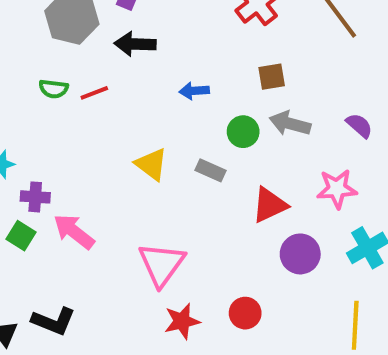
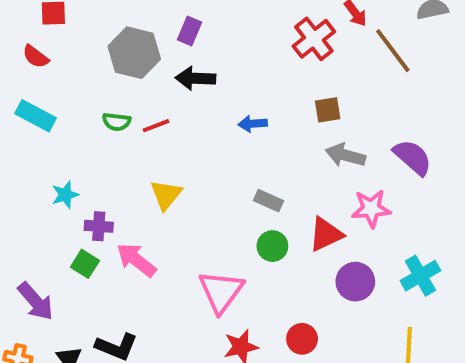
purple semicircle: (359, 126) -> (413, 157), size x1.5
green circle: (243, 132) -> (272, 246), moved
yellow triangle: (151, 164) -> (166, 195), moved, turned 32
pink star: (337, 189) -> (371, 209), moved

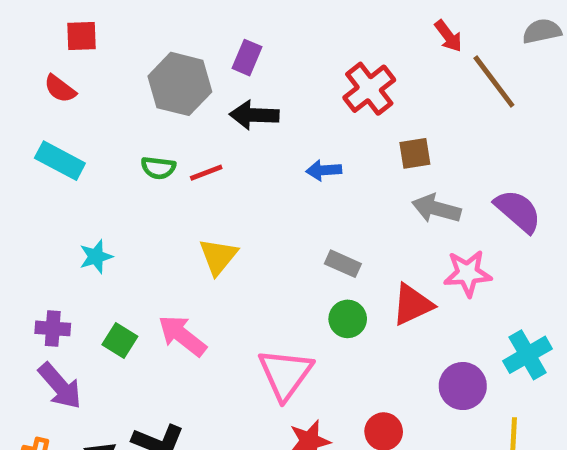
red cross: (314, 39) -> (369, 89), moved
purple cross: (99, 226) -> (53, 328), moved
purple circle: (355, 282) -> (463, 386), moved

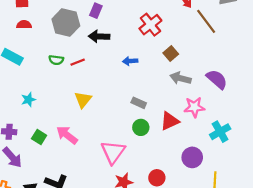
red semicircle: (60, 89) -> (24, 25), moved, turned 144
brown square: (415, 153) -> (171, 54), turned -32
cyan cross: (527, 355) -> (220, 132), moved

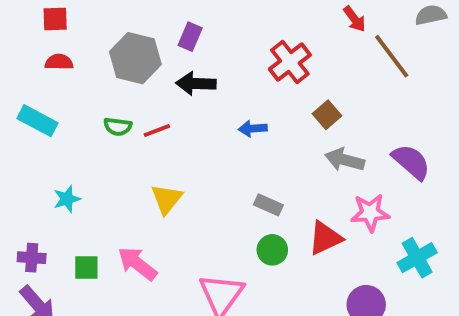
green square: (39, 137) -> (86, 267), turned -32

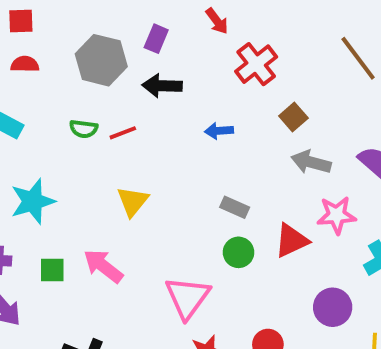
red arrow: (354, 19) -> (217, 21), moved
cyan star: (67, 199) -> (33, 201), size x1.6

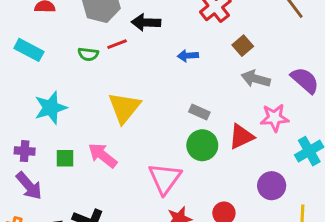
red line: (123, 133) -> (117, 44), moved
yellow triangle: (133, 201) -> (124, 108), size x1.4
green circle: (239, 252) -> (202, 145), size x1.4

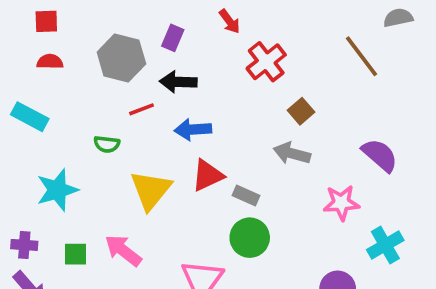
green semicircle: (88, 54) -> (107, 144), moved
blue arrow: (188, 56) -> (193, 130), moved, size x1.4
gray arrow: (256, 79) -> (292, 153), moved
red triangle: (241, 137) -> (208, 175), moved

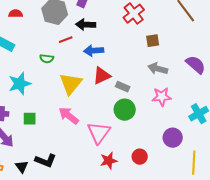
brown square: (301, 111) -> (153, 41), turned 32
gray arrow: (292, 153) -> (158, 69), moved
pink star: (341, 203) -> (162, 97), moved
pink arrow: (123, 250) -> (69, 116), moved

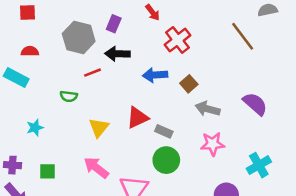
red semicircle: (16, 14) -> (30, 51), moved
brown square: (153, 41) -> (189, 84), moved, turned -32
blue arrow: (94, 51) -> (155, 75), moved
cyan star: (20, 84) -> (35, 128), size x0.6
yellow triangle: (71, 84) -> (99, 128), size x0.7

